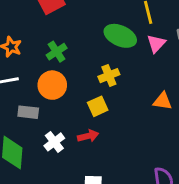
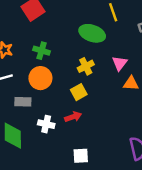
pink triangle: (156, 44) -> (120, 63), moved
green cross: (57, 52) -> (42, 51), turned -35
white cross: (54, 142) -> (46, 124), turned -35

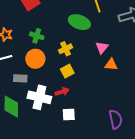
yellow cross: (86, 66) -> (66, 49), moved
white cross: (46, 124) -> (39, 97), size x1.6
white square: (81, 156) -> (69, 114), moved

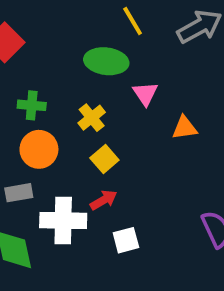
pink triangle: (102, 48) -> (145, 94), moved

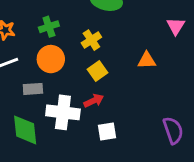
pink triangle: (145, 94) -> (176, 26), moved
green cross: (32, 105) -> (49, 27), turned -30
orange triangle: (185, 128) -> (147, 60), moved

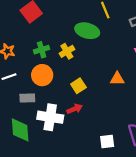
yellow cross: (91, 40) -> (67, 51), moved
white square: (107, 131) -> (107, 141), moved

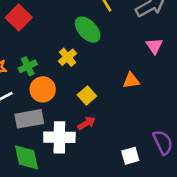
green ellipse: (87, 31) -> (88, 30), turned 40
green cross: (42, 50) -> (28, 66), moved
gray rectangle: (27, 98) -> (29, 119), size x1.5

